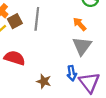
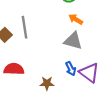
orange arrow: (80, 24) -> (76, 19), moved
gray triangle: (82, 46) -> (73, 41), turned -36

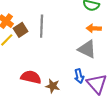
orange arrow: (76, 19) -> (94, 28), turned -40
red semicircle: (14, 69) -> (31, 77), moved

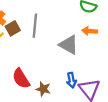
gray triangle: (87, 49) -> (69, 45), moved
red semicircle: (31, 77) -> (21, 78), turned -138

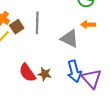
blue arrow: (71, 80) -> (74, 71), size x1.5
brown star: (43, 89) -> (45, 74), moved

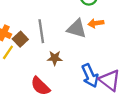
gray triangle: (70, 39) -> (77, 29), moved
brown star: (45, 74) -> (55, 58), moved

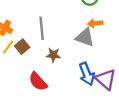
gray triangle: (77, 29) -> (85, 37), moved
brown square: (20, 39) -> (22, 47), moved

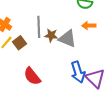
gray triangle: (85, 37) -> (67, 39), moved
brown star: (53, 55) -> (51, 35), moved

